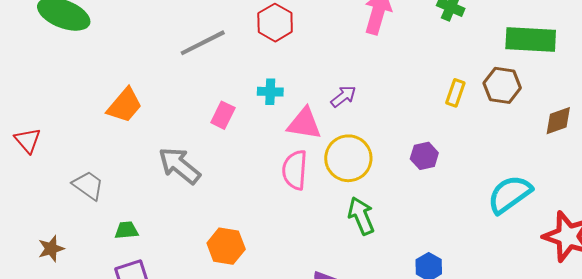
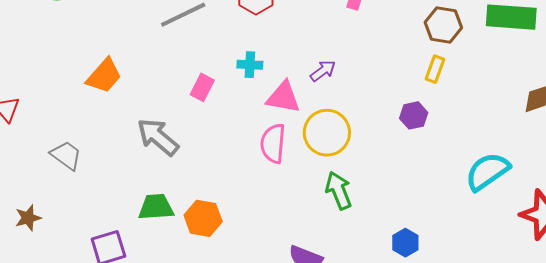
brown hexagon: (502, 85) -> (443, 25), moved
purple hexagon: (424, 156) -> (414, 115), moved
green trapezoid: (127, 230) -> (156, 207), moved, size x1.5

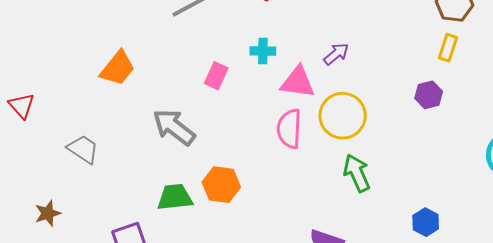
orange hexagon: (203, 218) -> (221, 185), moved

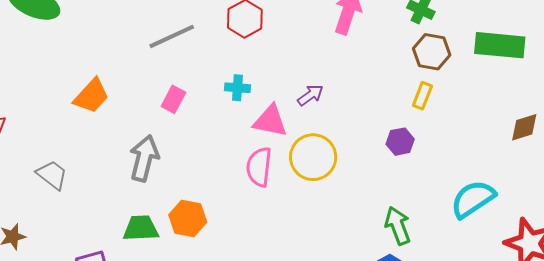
pink rectangle: (216, 76) -> (173, 99), moved
gray arrow: (174, 127) -> (144, 158), turned 63
green arrow: (357, 173) -> (398, 226), moved

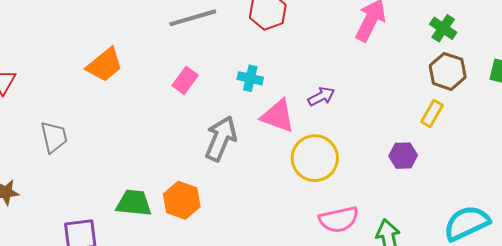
gray arrow: (144, 158) -> (221, 139), moved
pink semicircle: (259, 167) -> (339, 220), moved, turned -117
gray trapezoid: (52, 175) -> (54, 137), turned 32

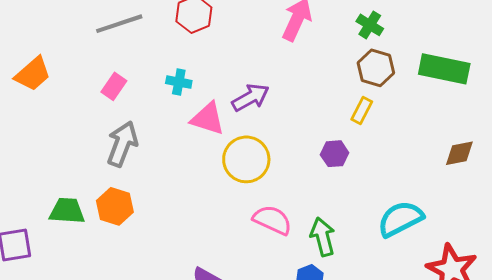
purple arrow: (321, 96) -> (251, 97), size x1.4
gray arrow: (221, 139) -> (122, 144), moved
pink semicircle: (339, 220) -> (272, 220), turned -141

